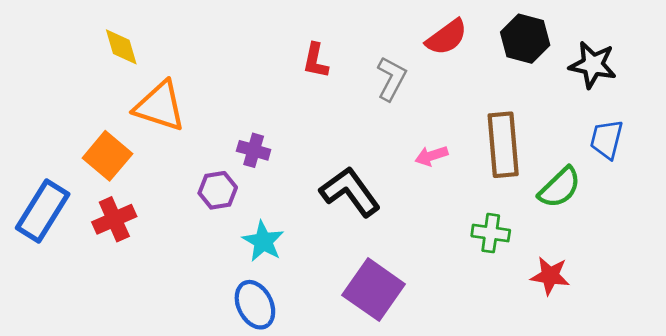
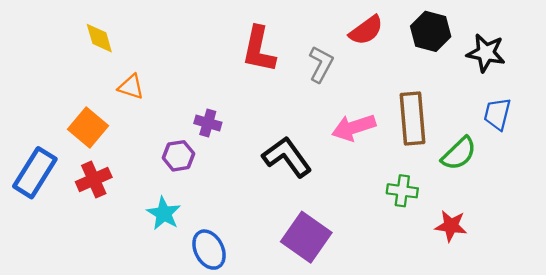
red L-shape: (316, 61) -> (259, 49), size x1.6
orange triangle: (160, 106) -> (131, 87), size x0.6
pink arrow: (431, 156) -> (354, 127), size x1.6
cyan star: (263, 241) -> (164, 213), moved

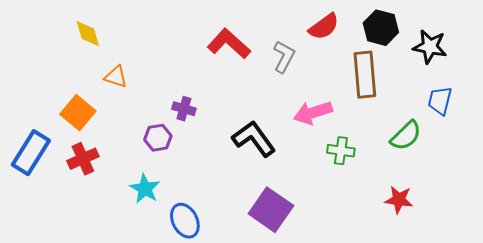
red L-shape: (259, 49) -> (229, 44), turned 120
brown rectangle: (412, 118) -> (365, 75), moved
green cross: (402, 191) -> (341, 151), moved

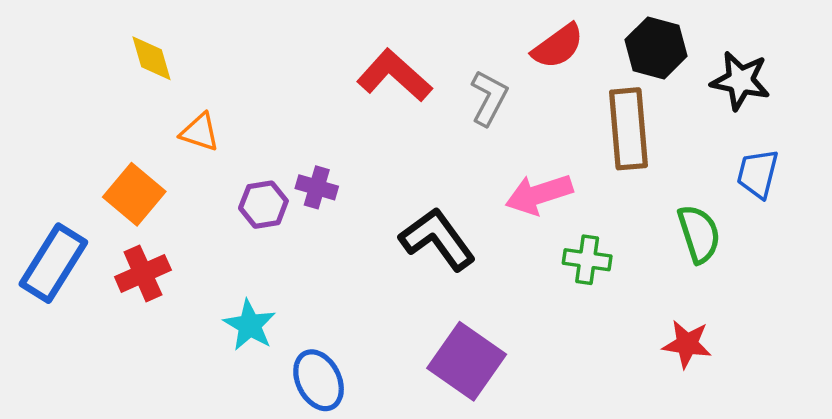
green semicircle: (406, 136) -> (699, 234), turned -64
purple hexagon: (158, 138) -> (263, 205), moved

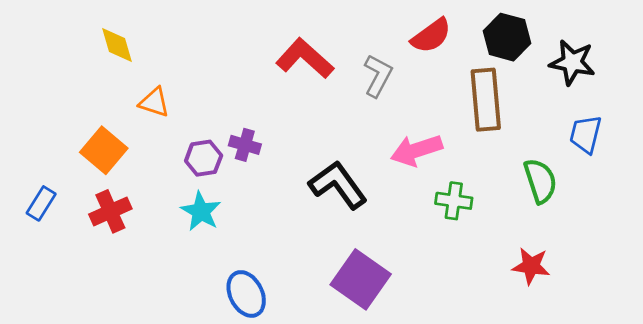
blue rectangle: (53, 263) -> (41, 203), size x0.6
cyan star: (250, 325) -> (201, 211), moved

